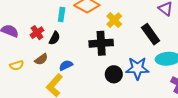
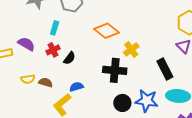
cyan rectangle: (62, 14) -> (55, 28), moved
brown semicircle: (41, 59) -> (46, 82), moved, turned -136

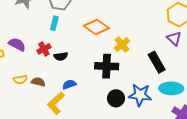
cyan rectangle: (55, 28) -> (54, 23), moved
black semicircle: (69, 58) -> (61, 56), turned 48

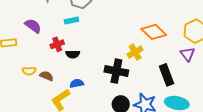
cyan rectangle: (54, 23) -> (72, 20), turned 56
orange diamond: (96, 27) -> (154, 32), moved
purple semicircle: (17, 44) -> (33, 26), moved

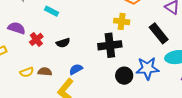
cyan rectangle: (72, 20) -> (51, 11), turned 56
red cross: (57, 44) -> (36, 39), moved
yellow cross: (135, 52) -> (122, 21), turned -35

